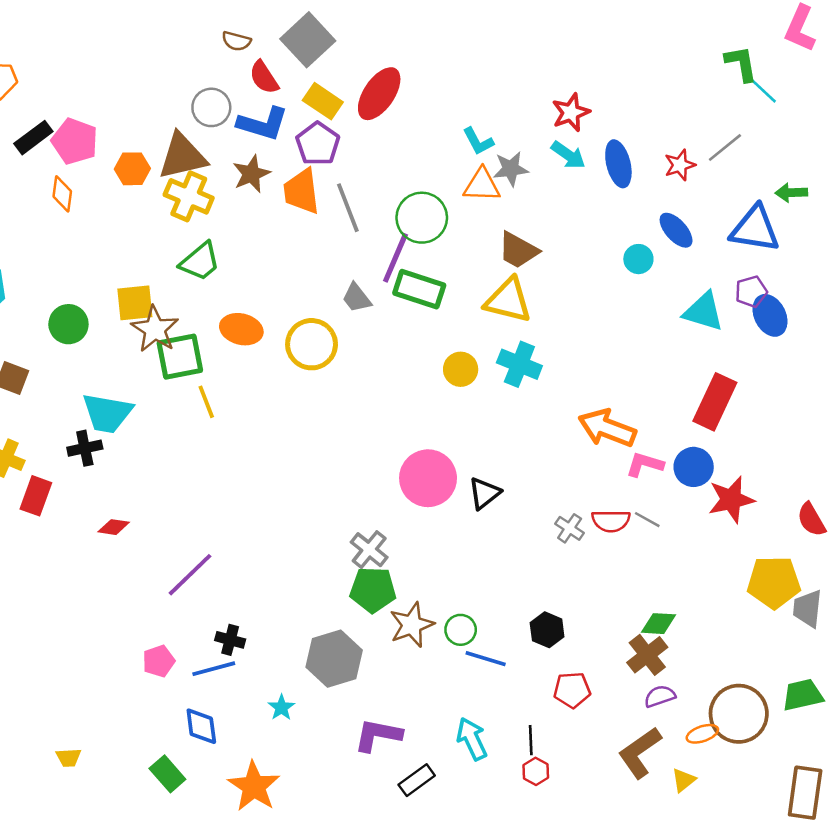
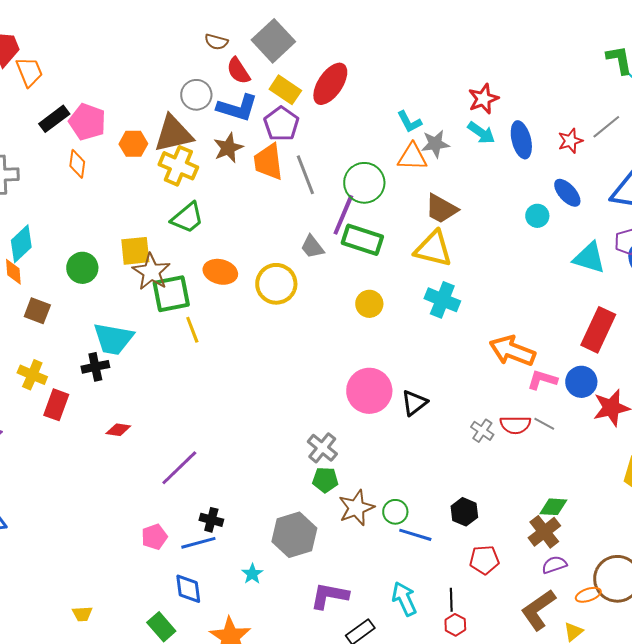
yellow circle: (461, 369) -> (369, 304), moved
green pentagon: (373, 590) -> (325, 480), size x0.7

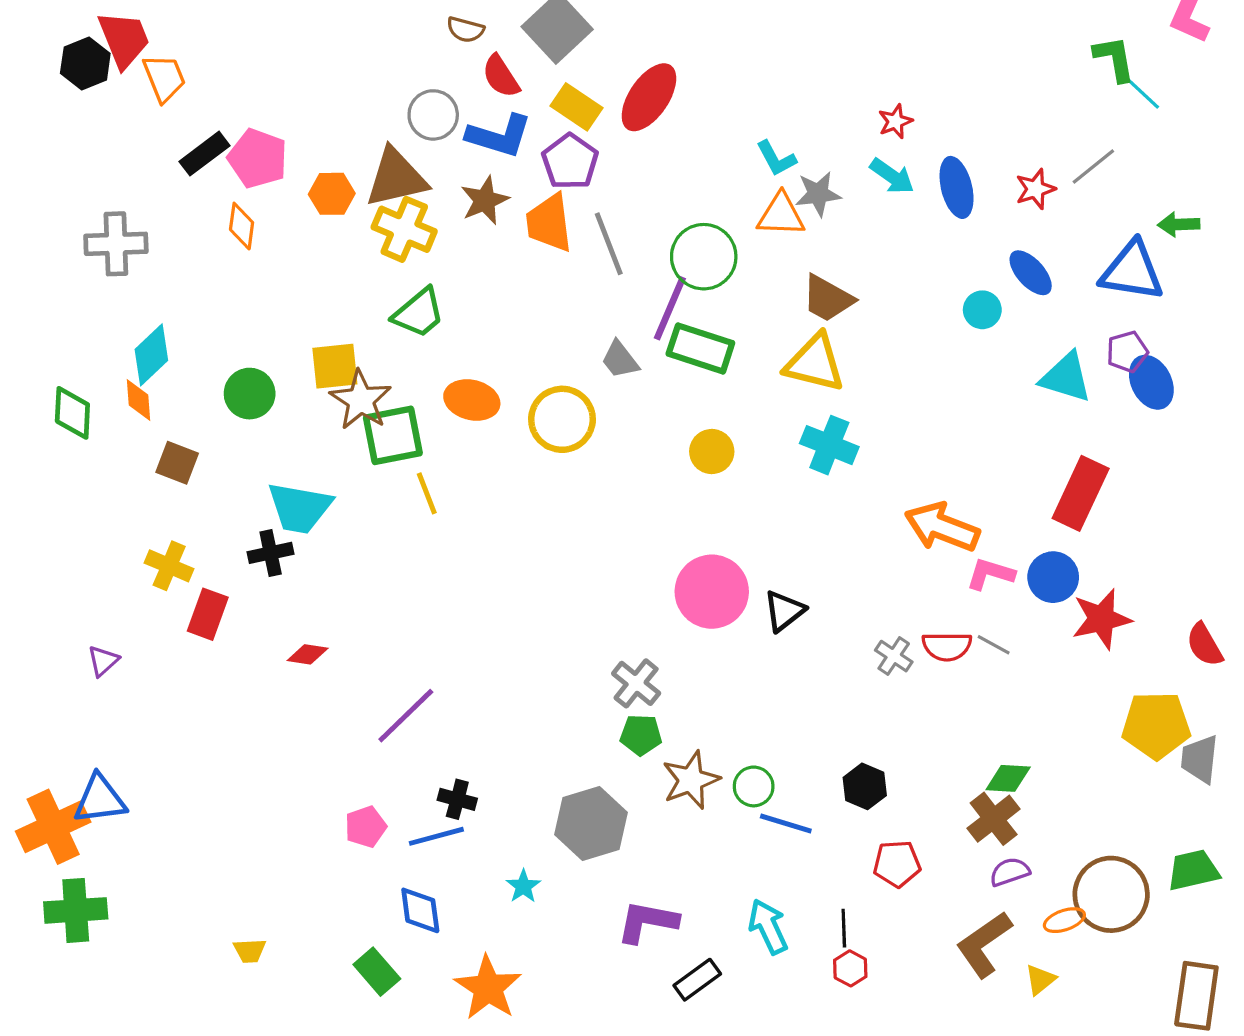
red star: (483, 99) -> (895, 121), size x0.7

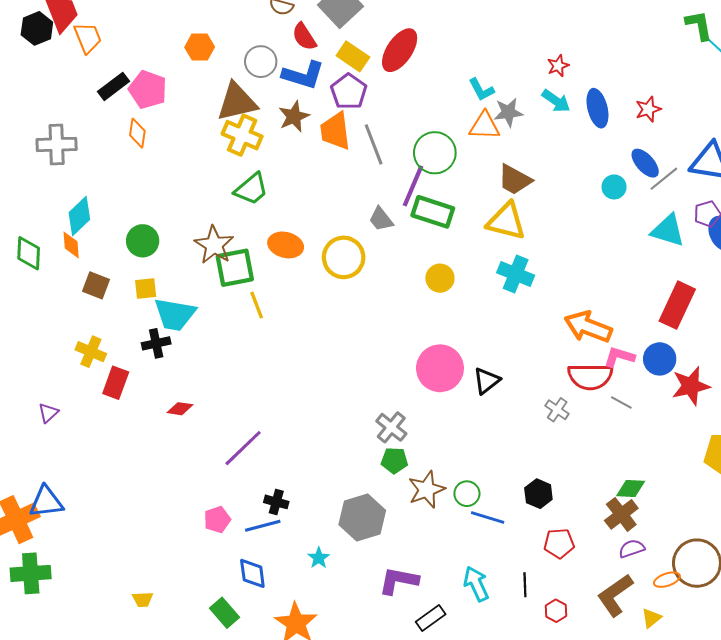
gray line: (1093, 166) -> (664, 179), moved
orange hexagon: (332, 194) -> (200, 47), moved
yellow square: (335, 366) -> (146, 288), moved, size x0.7
red semicircle: (947, 646) -> (590, 377), moved, size x1.4
red hexagon: (850, 968) -> (556, 611), moved

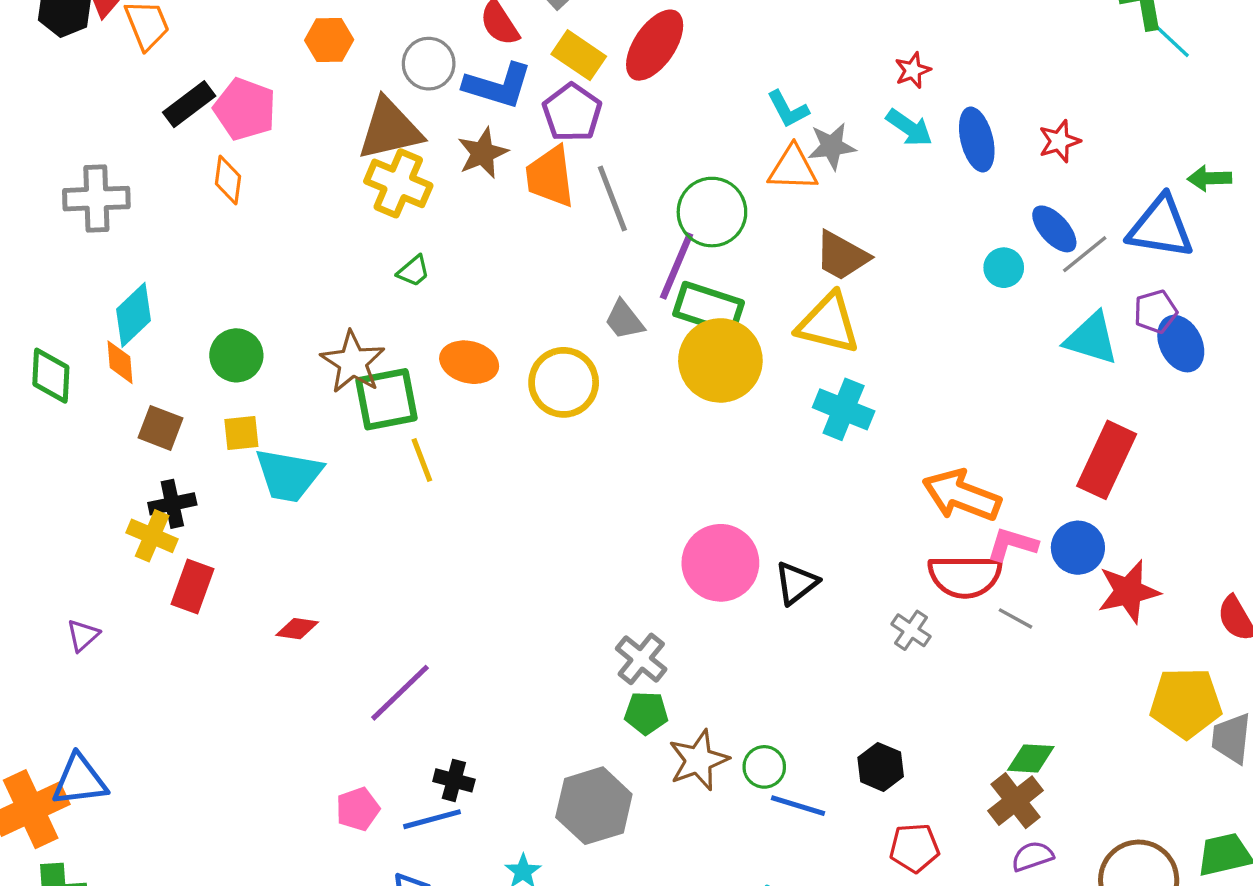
green trapezoid: (251, 189) -> (413, 271), size x0.6
yellow circle: (440, 278) -> (720, 360), moved, size x1.8
black cross: (156, 343) -> (172, 504), moved

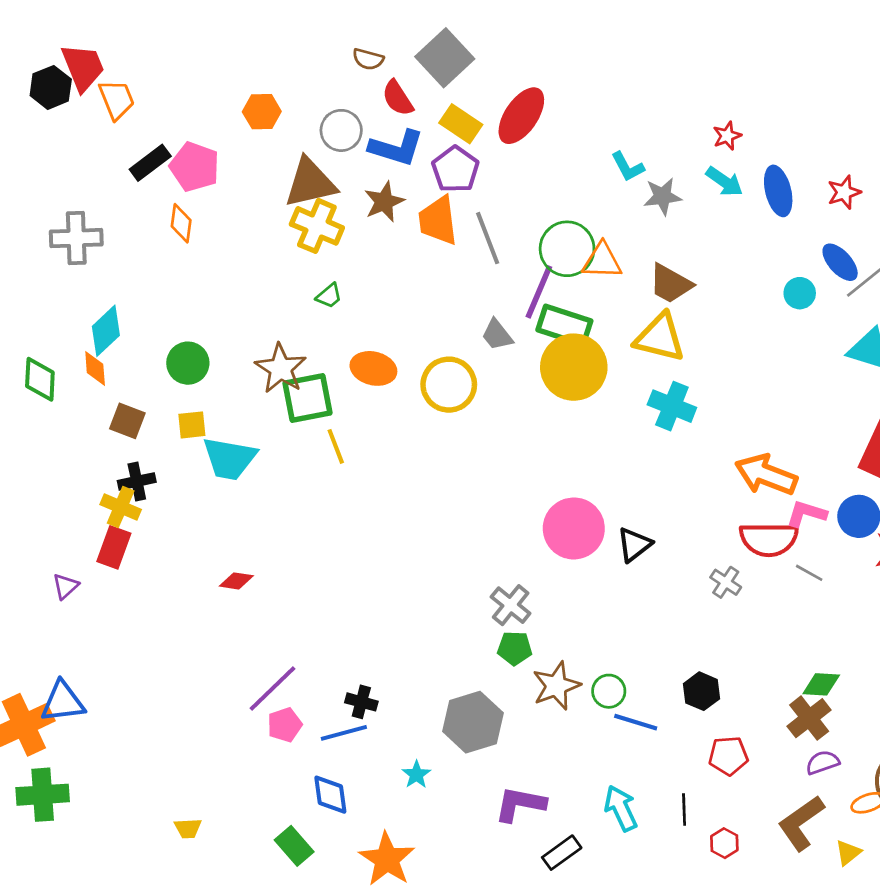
orange triangle: (793, 168) -> (602, 261), moved
red rectangle: (193, 586) -> (114, 547), moved
purple line: (400, 693) -> (273, 688), moved

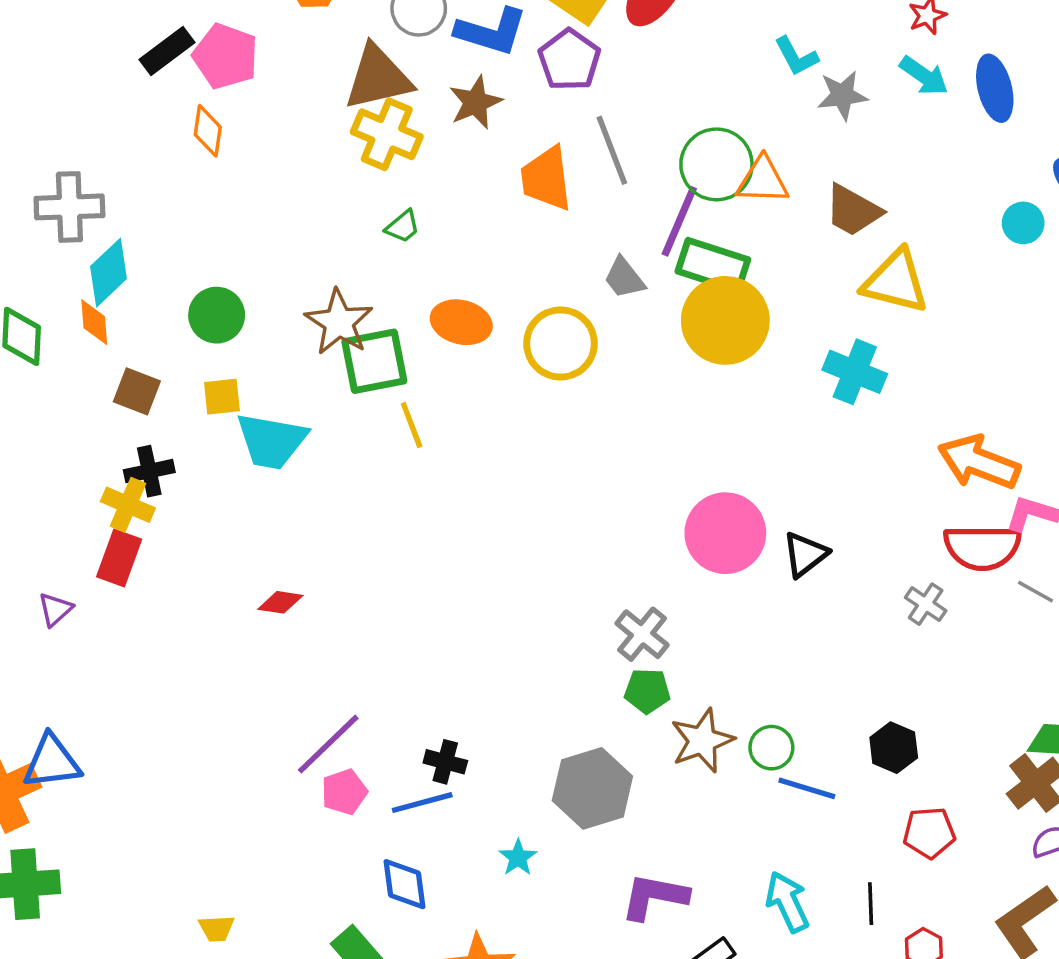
orange trapezoid: (438, 221) -> (546, 179), moved
gray cross: (76, 238) -> (69, 207), moved
yellow triangle: (660, 338) -> (896, 281), moved

